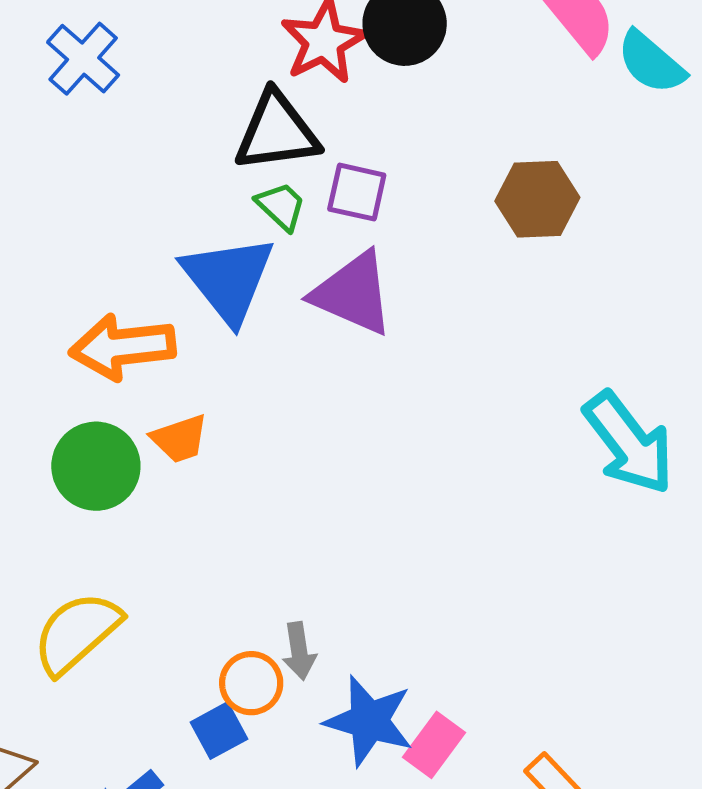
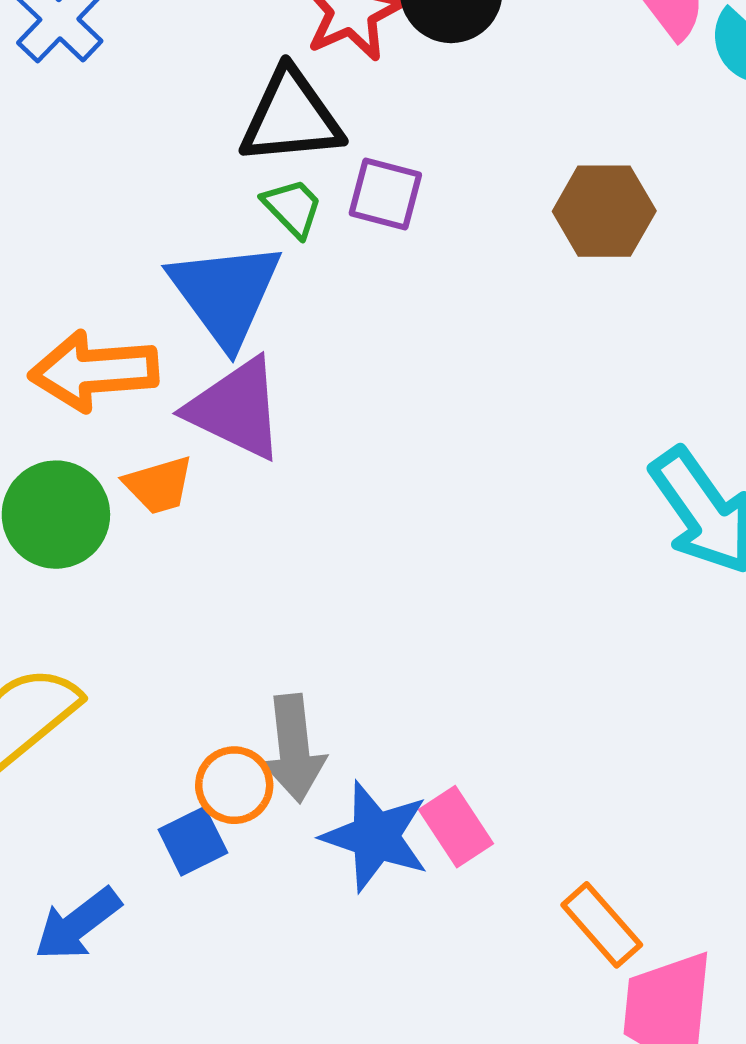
purple triangle: (353, 293) -> (236, 409), moved
gray arrow: (299, 651) -> (294, 748), size x1.5
pink rectangle: (434, 745) -> (456, 827), moved, turned -72

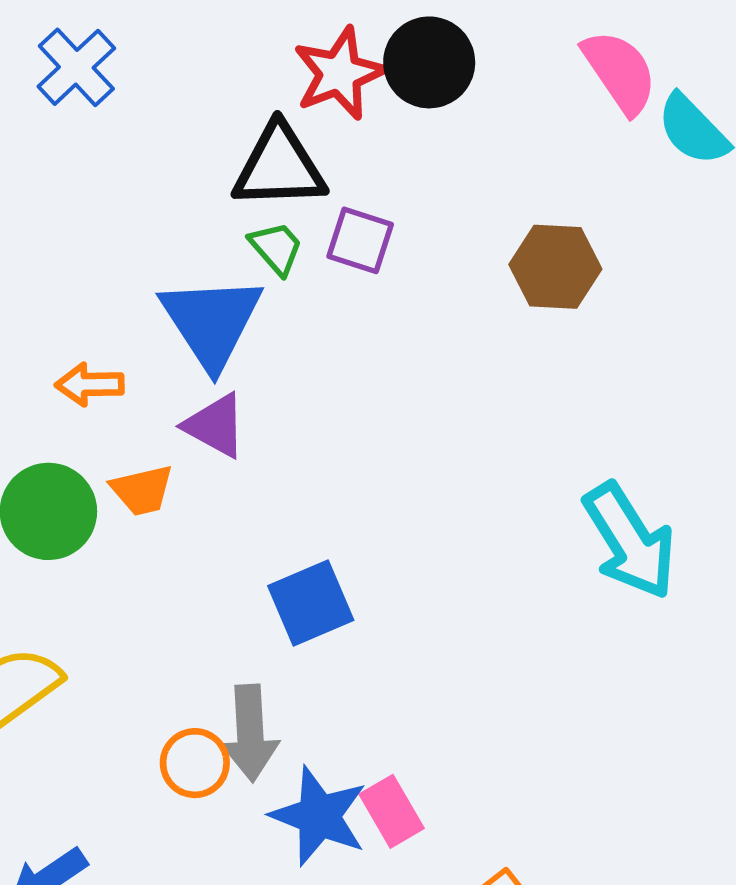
orange arrow: (94, 371) -> (90, 384), size x0.6
purple triangle: (236, 409) -> (215, 426), size x0.7
blue square: (193, 841) -> (311, 603), moved, size x1.4

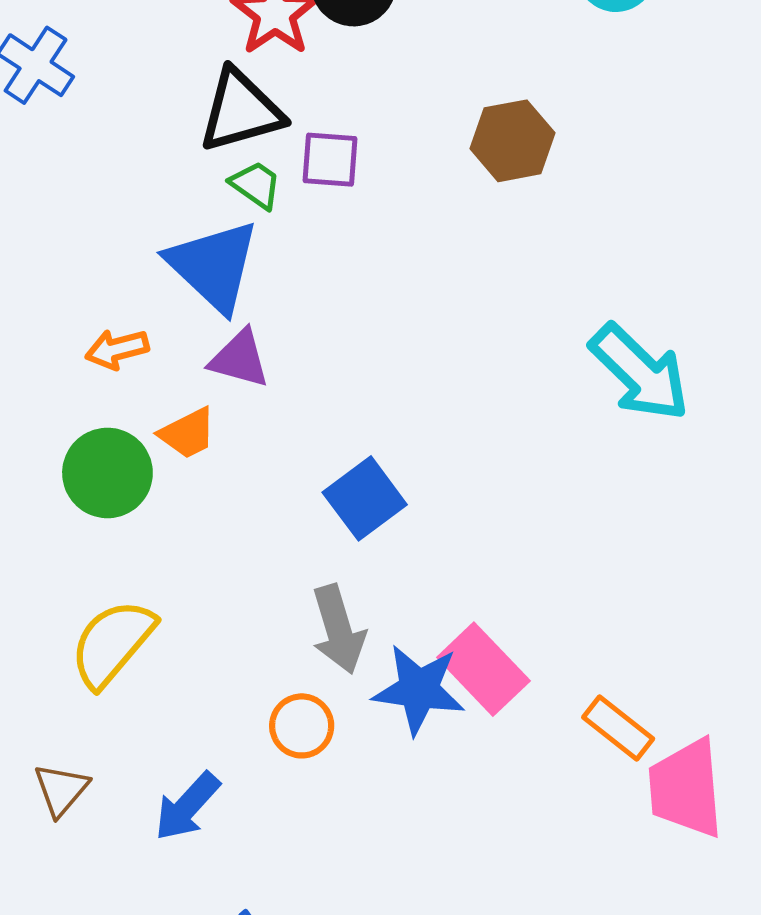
orange circle: (195, 763) -> (302, 726), moved
pink rectangle: (392, 811) -> (483, 669), size x1.4

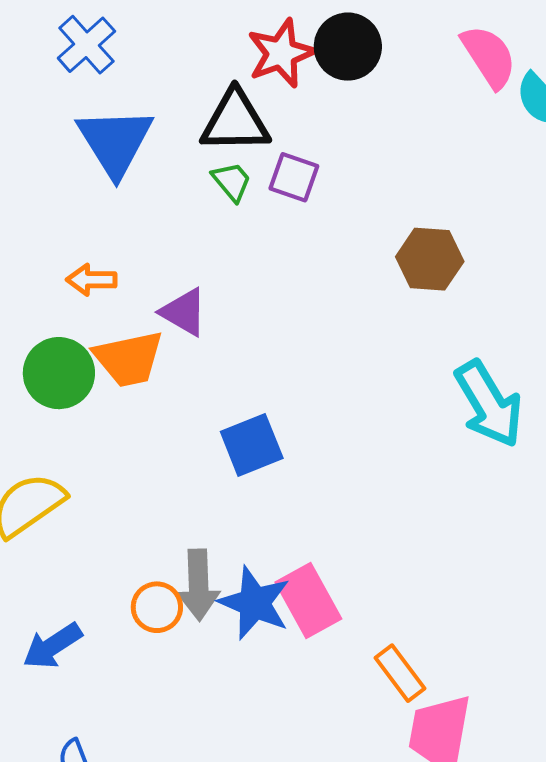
brown hexagon: (512, 141) -> (430, 259), moved
blue triangle: (213, 266) -> (115, 142), moved
orange trapezoid: (188, 433) -> (129, 359), size x1.5
gray arrow: (338, 629) -> (198, 585), moved

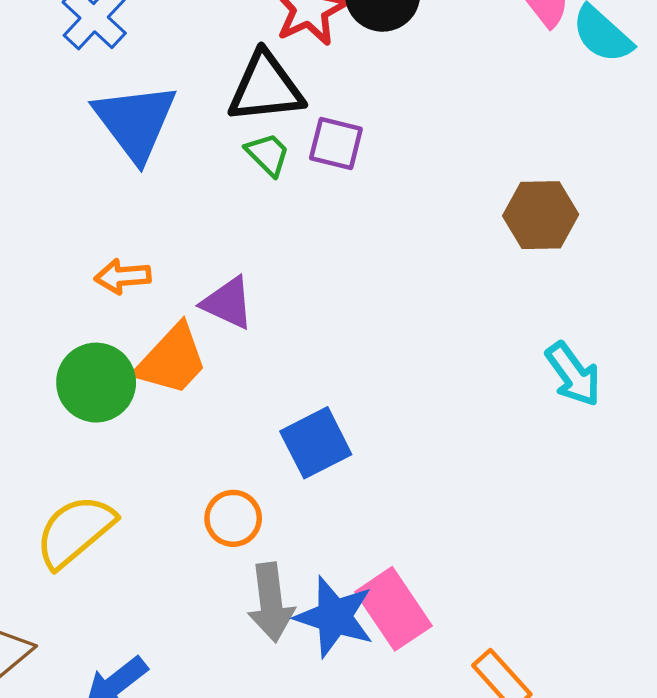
brown hexagon: (430, 259) -> (541, 215), moved
orange trapezoid: (129, 359) -> (172, 360), turned -30
cyan arrow: (489, 404) -> (573, 374), size x0.7
orange circle: (157, 607) -> (233, 518), moved

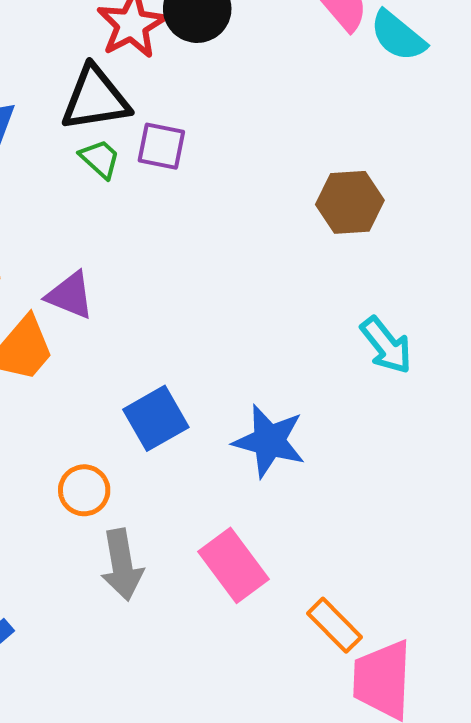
blue star: (334, 617) -> (269, 441), moved

